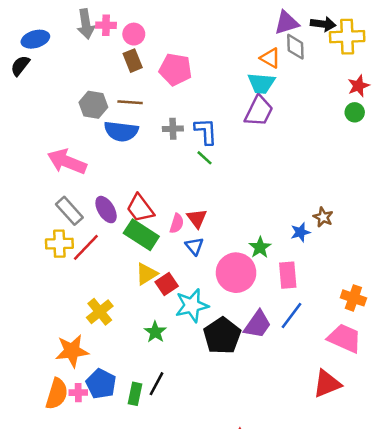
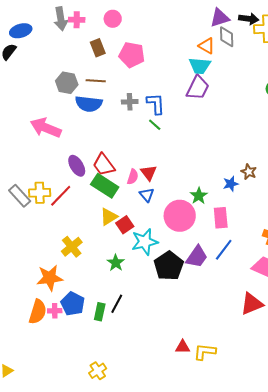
pink circle: (134, 34) -> (113, 19), moved
gray rectangle: (69, 211) -> (20, 196), moved

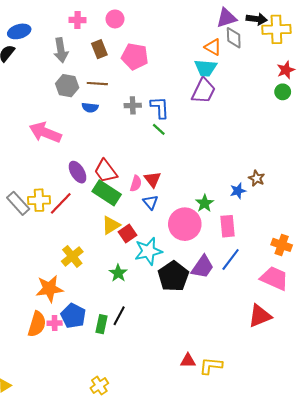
gray arrow: (61, 19) -> (61, 50), moved
blue semicircle: (89, 104) -> (90, 107), size x0.6

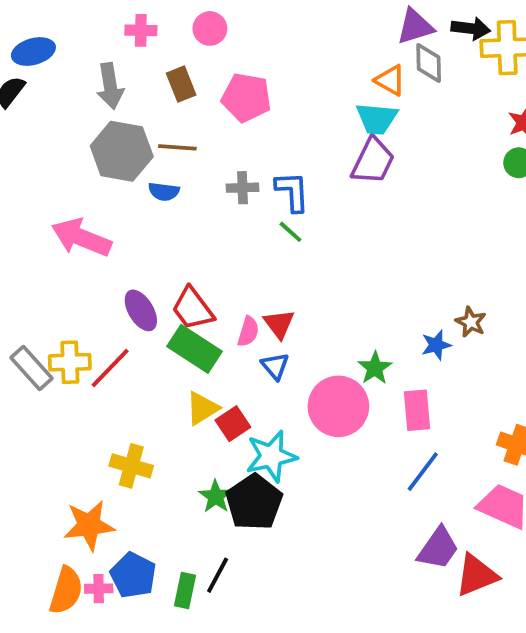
gray hexagon: (67, 86) -> (122, 151), size x1.4
yellow cross: (72, 256) -> (131, 466), turned -35
purple trapezoid: (202, 267) -> (438, 548), moved
black pentagon: (173, 276) -> (254, 502), moved

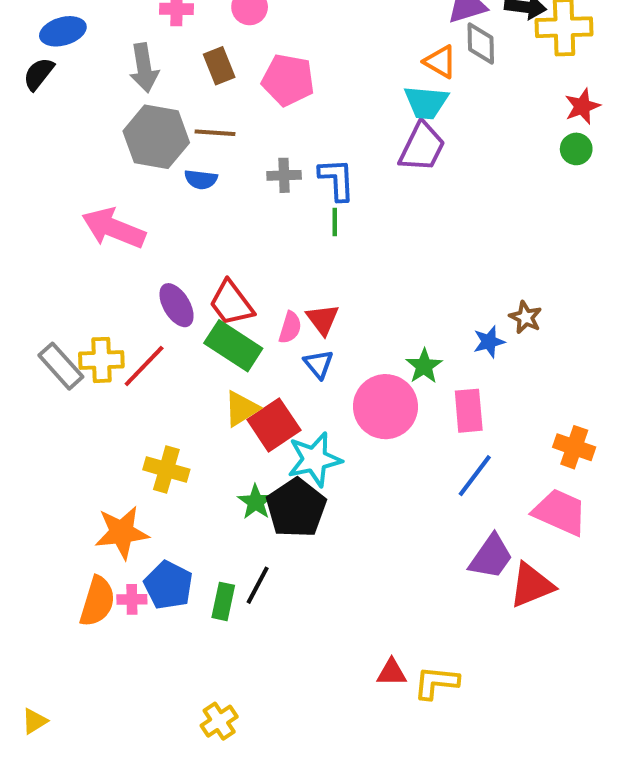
green line: (290, 232) -> (335, 222), turned 48
red square: (233, 424) -> (274, 425), size x1.4

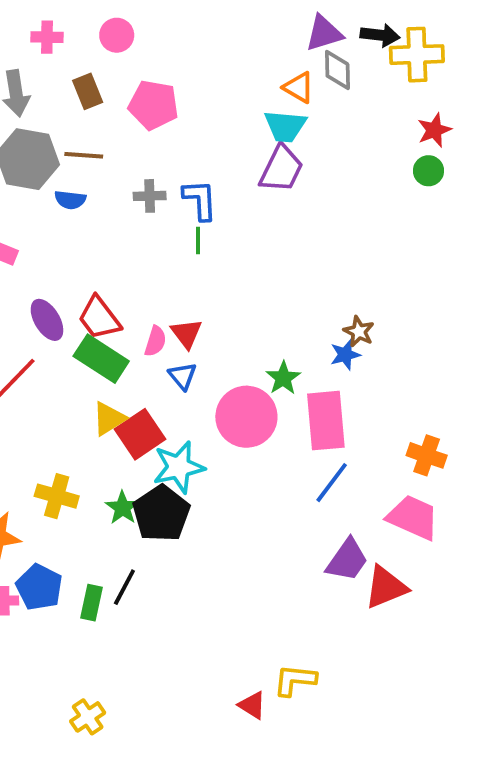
brown star: (525, 317) -> (359, 331), moved
pink rectangle: (469, 411) -> (326, 421), size x1.4
yellow cross: (166, 470) -> (57, 496), moved
red triangle: (392, 672) -> (252, 705), moved, turned 32

